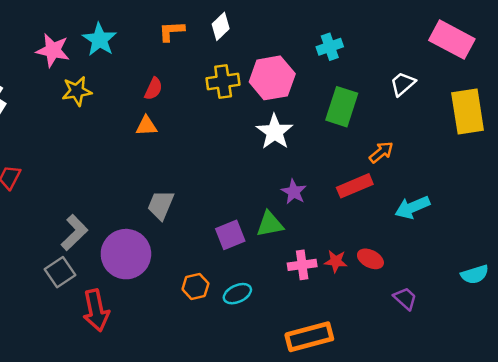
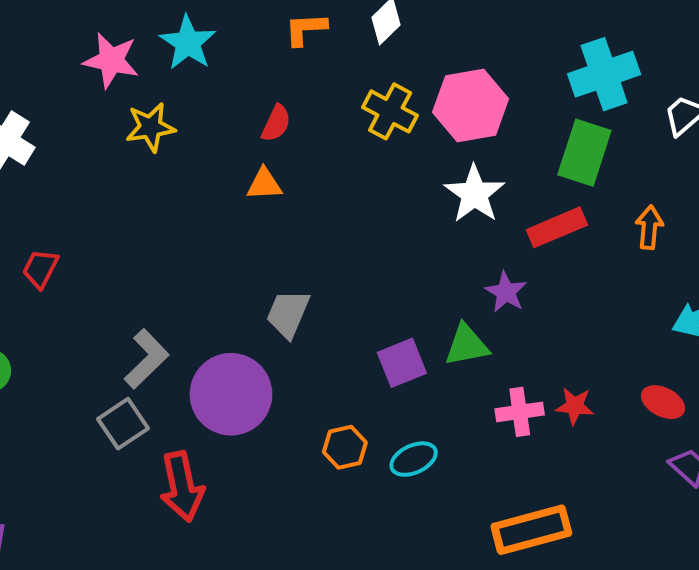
cyan cross: (330, 47) -> (604, 74), moved, size x1.6
yellow cross: (223, 82) -> (390, 111), turned 36
orange arrow: (381, 152) -> (649, 227), turned -45
red rectangle: (355, 186) -> (557, 227), moved
red ellipse: (370, 259) -> (663, 402), moved

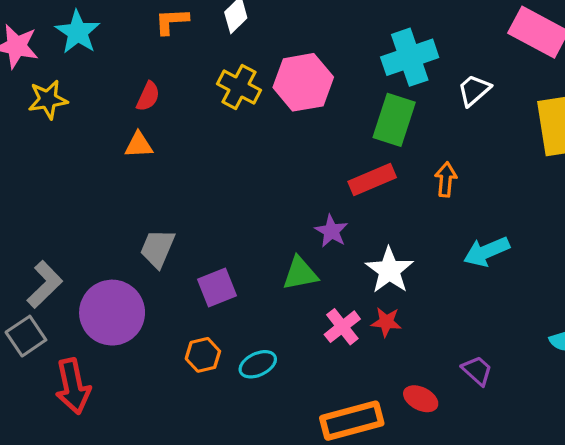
white star: (474, 194) -> (389, 270), moved
purple square: (402, 363) -> (217, 288), moved
red ellipse: (663, 402) -> (421, 399), moved
pink cross: (520, 412) -> (342, 327), turned -30

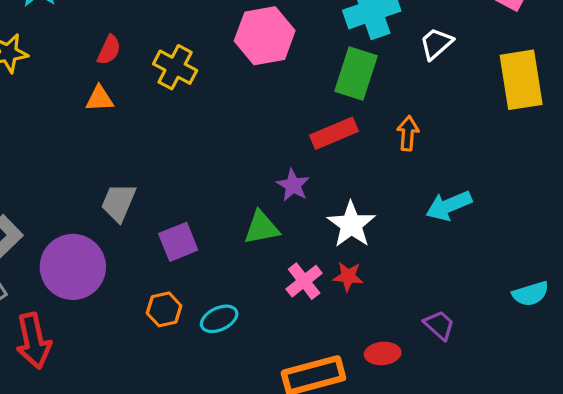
yellow cross: (239, 87) -> (175, 67), moved
red ellipse: (421, 399) -> (383, 353), turned -32

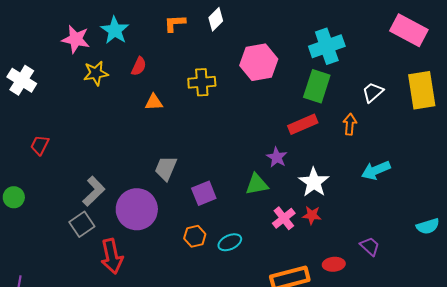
white trapezoid: (436, 44) -> (373, 92), moved
red semicircle: (109, 50) -> (139, 66), moved
yellow cross: (175, 67) -> (202, 82), turned -32

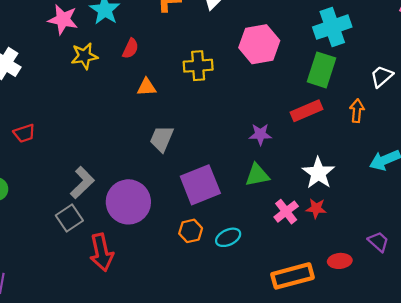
red trapezoid: (40, 145) -> (24, 133), turned -135
purple star: (277, 157) -> (260, 134), moved, turned -30
gray trapezoid: (166, 168) -> (162, 139), moved
purple square: (204, 193) -> (200, 185), size x1.5

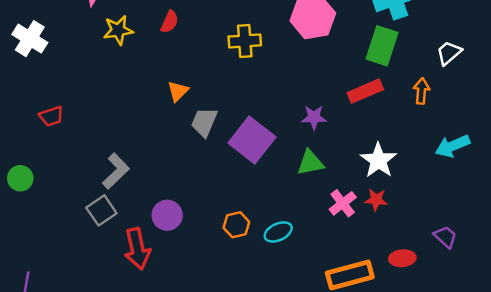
orange triangle: (147, 87) -> (178, 91), moved, turned -42
purple square: (200, 185) -> (252, 140), moved, turned -30
purple circle: (128, 202) -> (167, 215), moved, size x0.6

